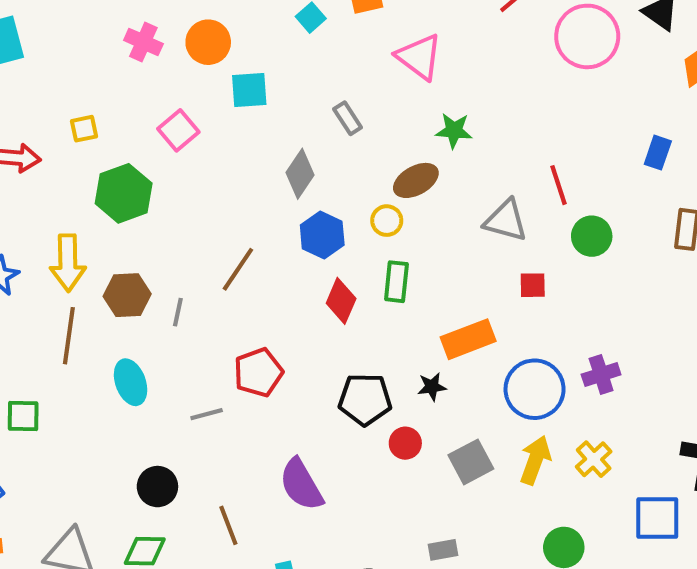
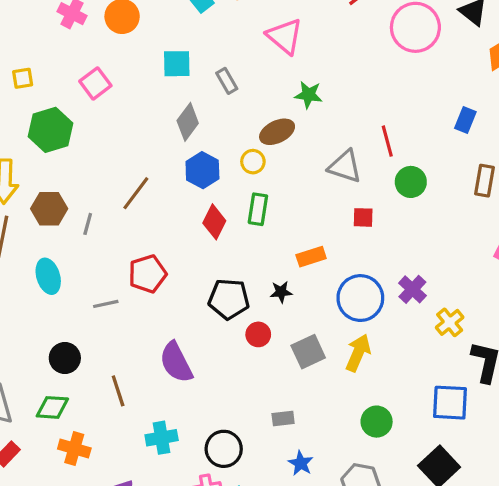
cyan square: (249, 90) -> (177, 64), moved
orange rectangle: (468, 339) -> (311, 257), size x0.7
purple cross: (601, 375) -> (412, 289), turned -32
yellow cross: (594, 459) -> (450, 322), moved

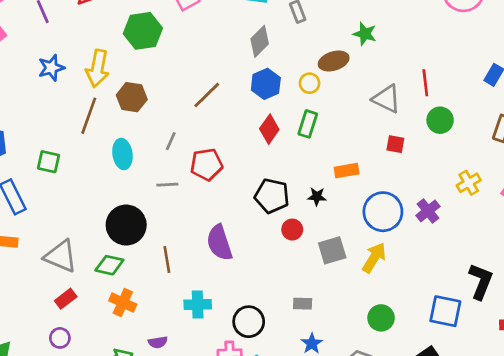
gray line: (88, 224) -> (171, 141), moved
yellow cross: (450, 322) -> (469, 183), moved
black circle: (65, 358) -> (126, 225), size x1.5

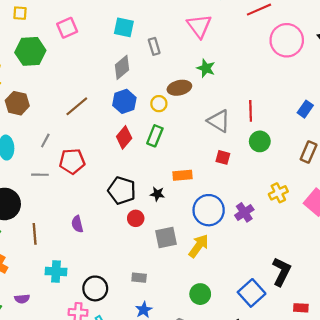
purple semicircle: (219, 243) -> (77, 224), size x0.6
blue square: (445, 311) -> (252, 293), turned 32

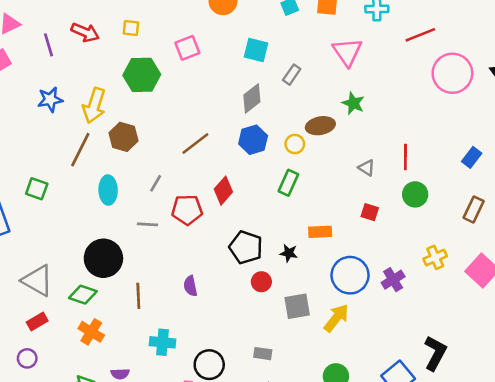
gray rectangle: (154, 46) -> (292, 75), turned 49
gray triangle: (219, 121) -> (366, 168), size x0.6
red diamond: (124, 137) -> (223, 191), moved

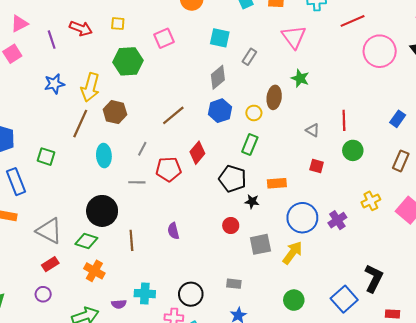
brown ellipse: (320, 126) -> (274, 97), turned -70
black pentagon: (246, 247) -> (233, 179), moved
cyan cross: (162, 342) -> (145, 294), moved

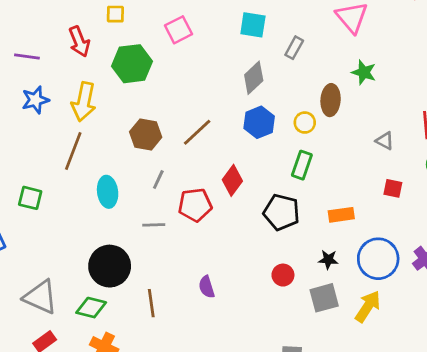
red arrow: (81, 28) -> (79, 42), moved, turned 50
purple line: (52, 40) -> (27, 57), moved, turned -60
brown hexagon: (115, 112) -> (146, 134), moved
black star: (252, 202) -> (328, 260), moved

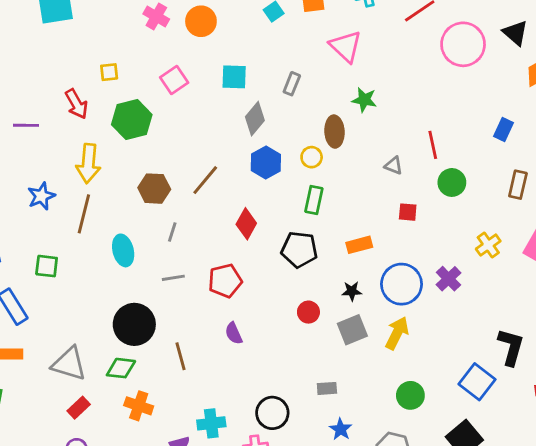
cyan square: (253, 25) -> (234, 77), moved
blue star: (35, 100) -> (41, 196), moved
red pentagon: (195, 205) -> (225, 281), moved

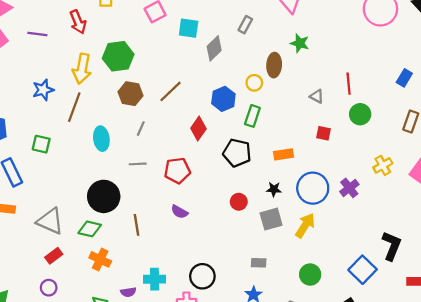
cyan square: (234, 77) -> (189, 28), moved
green hexagon: (132, 120) -> (118, 56), moved
blue hexagon: (266, 162) -> (223, 99), moved
purple semicircle: (234, 333) -> (179, 212), turned -42
gray rectangle: (327, 388) -> (259, 263), moved

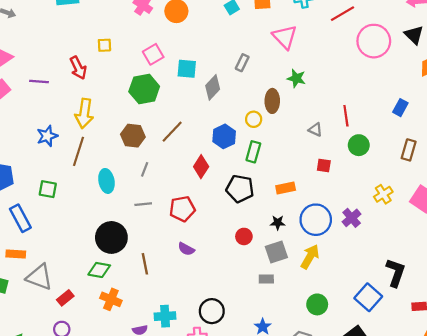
green hexagon: (118, 56) -> (144, 89), moved
gray triangle: (50, 221) -> (39, 277), moved
gray rectangle: (259, 263) -> (266, 279), moved

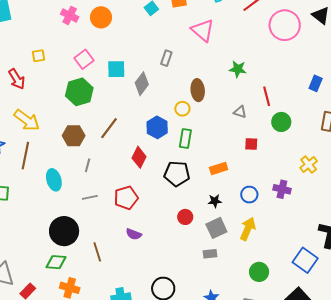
green star: (296, 78) -> (238, 69), moved
yellow arrow: (84, 113) -> (27, 120), turned -56
purple cross: (352, 218) -> (282, 189), turned -30
blue circle: (316, 220) -> (249, 195), size x0.6

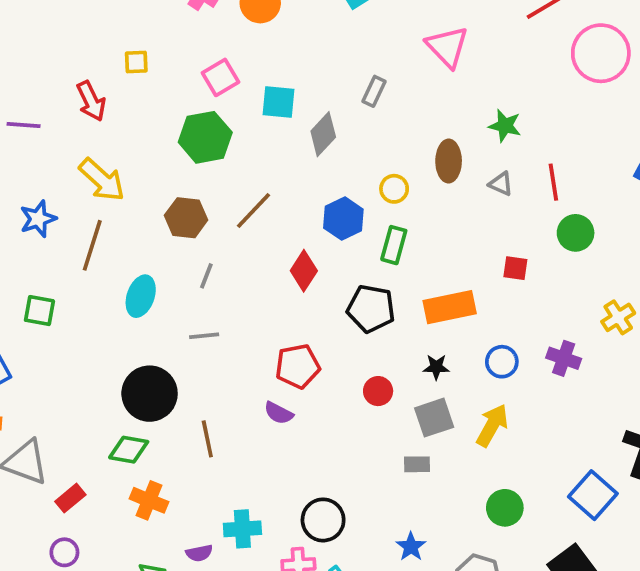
brown ellipse: (198, 90) -> (449, 161), moved
gray triangle: (240, 112) -> (501, 184), moved
orange rectangle: (219, 168) -> (450, 307), size x1.5
cyan ellipse: (54, 180) -> (141, 296), turned 30
red pentagon: (126, 198) -> (298, 366), moved

